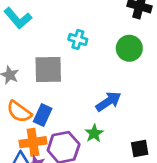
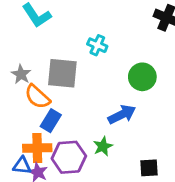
green circle: (129, 48) -> (142, 77), moved
orange semicircle: (19, 112) -> (37, 97), moved

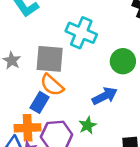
cyan cross: (97, 45) -> (81, 33), size x1.6
orange semicircle: (37, 97) -> (52, 85), moved

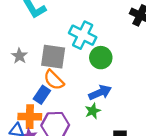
green circle: (123, 61) -> (101, 58), moved
green star: (88, 125) -> (93, 111), moved

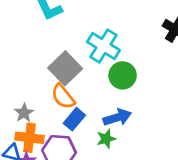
gray star: (19, 56) -> (24, 113), moved
gray square: (53, 57) -> (65, 68), turned 32
blue rectangle: (42, 95) -> (74, 119), moved

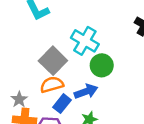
orange semicircle: (63, 96) -> (52, 85), turned 115
blue arrow: (117, 117) -> (86, 91), moved

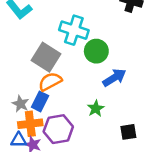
blue arrow: (86, 91) -> (114, 78), moved
blue rectangle: (62, 104) -> (40, 101), moved

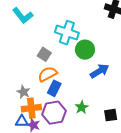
gray square: (46, 57) -> (44, 54), size x0.6
blue rectangle: (40, 101) -> (54, 88), moved
green star: (96, 108) -> (82, 107), moved

